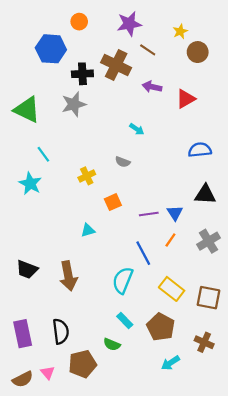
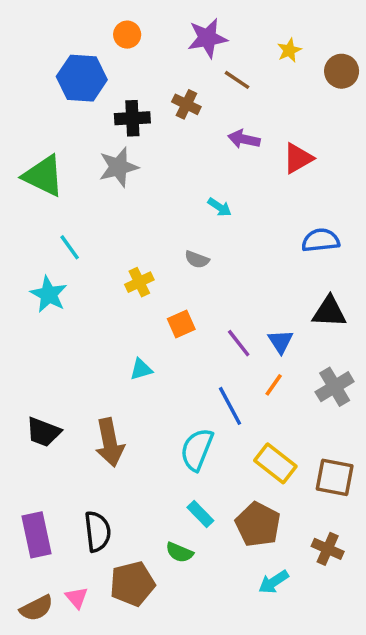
brown circle: (198, 52) -> (342, 71), moved
brown cross: (116, 65) -> (186, 104), size x0.6
purple line: (149, 214) -> (239, 343), turned 60

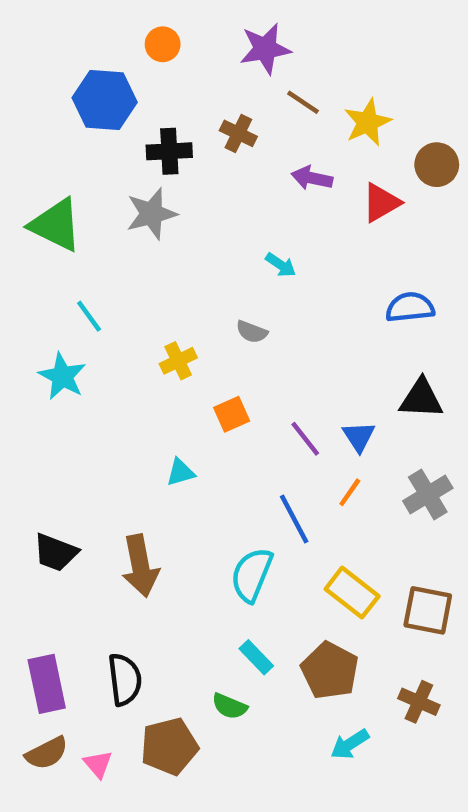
yellow star: (289, 50) -> (368, 122), moved, size x1.5
brown circle: (342, 71) -> (437, 165), moved
brown semicircle: (36, 608) -> (47, 753), moved

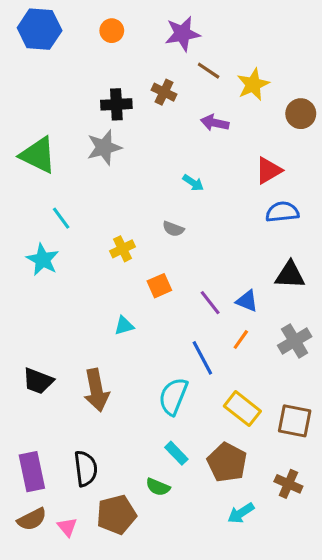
blue hexagon: (105, 100) -> (40, 29), moved
red triangle: (381, 203) -> (268, 170), moved
blue triangle: (359, 437) -> (247, 301), turned -35

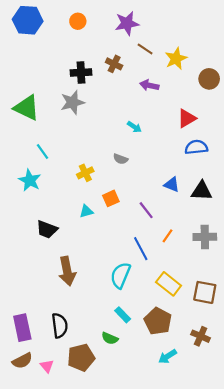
blue triangle: (247, 301) -> (172, 185), moved
cyan triangle: (124, 326) -> (86, 211), moved
gray cross: (295, 341) -> (205, 237), turned 30
black trapezoid: (38, 381) -> (47, 229), moved

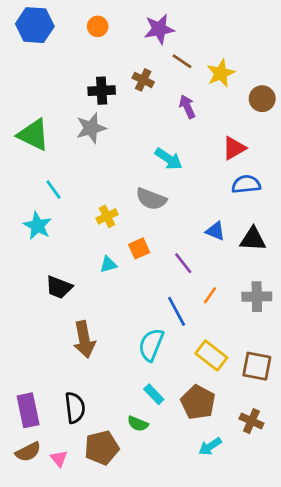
purple arrow: (149, 85) -> (187, 107), turned 54
cyan arrow: (134, 127) -> (169, 159), size x1.5
gray semicircle: (120, 159) -> (151, 199), size x1.6

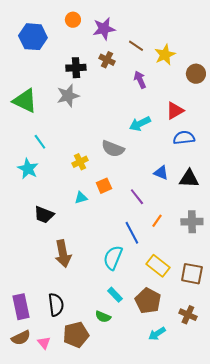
blue hexagon: (35, 25) -> (33, 37), moved
purple star: (159, 29) -> (104, 29), moved
cyan arrow: (169, 159) -> (140, 124), moved, turned 120

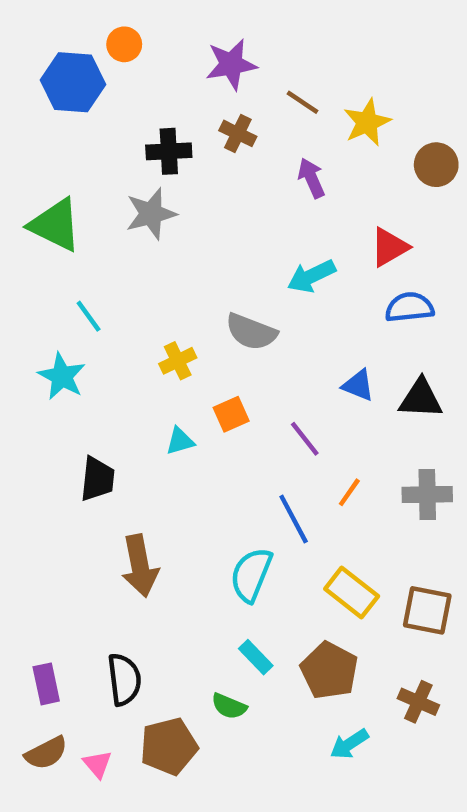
orange circle: (73, 20) -> (124, 44), moved
black trapezoid: (44, 215) -> (97, 479), turned -105
purple rectangle: (21, 307) -> (46, 684), size x0.7

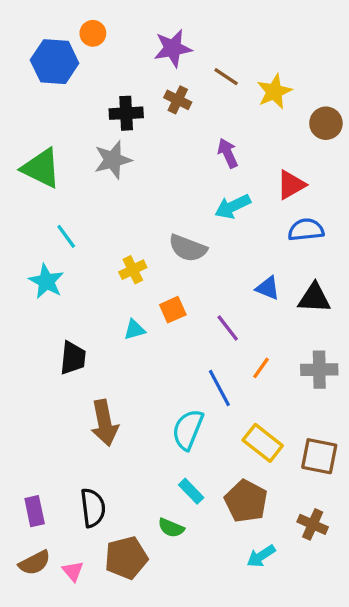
purple arrow: (311, 178) -> (228, 153), moved

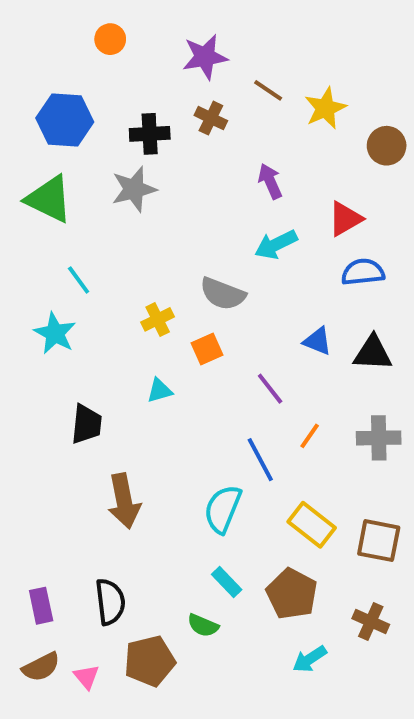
blue hexagon: (55, 62) -> (65, 120), moved
orange square: (173, 310) -> (207, 349), moved

